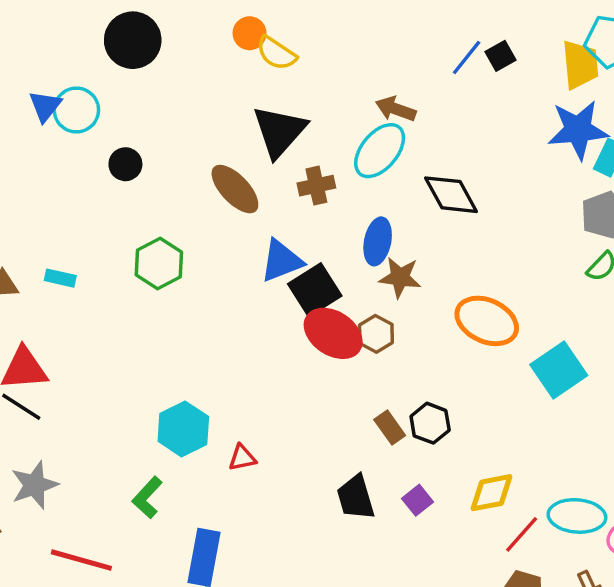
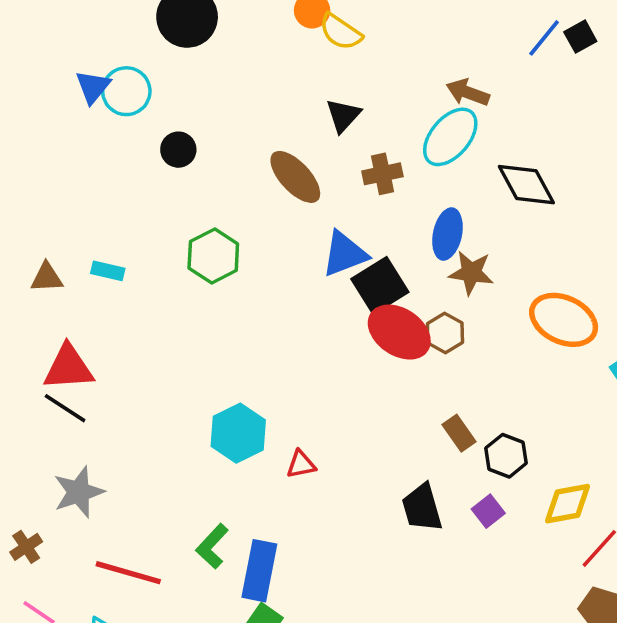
black triangle: (279, 131) -> (343, 115), size x0.6
black hexagon: (430, 423) -> (506, 456), moved
green L-shape: (147, 497) -> (212, 546), moved

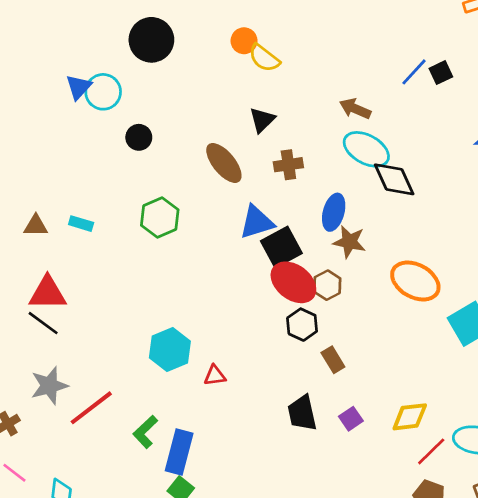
cyan ellipse: (450, 137) -> (366, 149), moved, turned 75
black hexagon: (506, 456) -> (302, 325), moved
red line: (128, 573) -> (91, 408), moved, turned -57

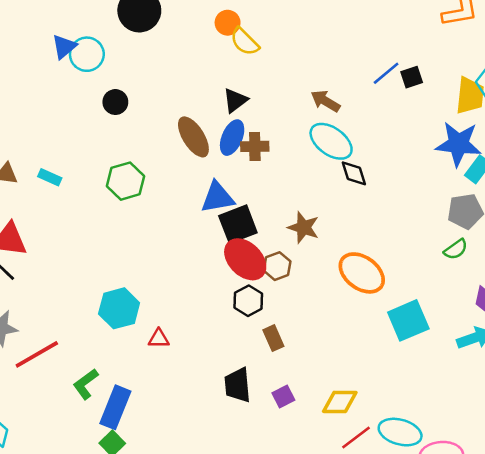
black diamond: (394, 179) -> (354, 173), size x0.7
blue ellipse: (334, 212) -> (232, 138), moved

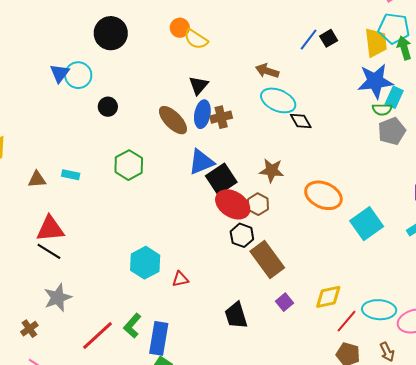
green semicircle: (456, 249) -> (382, 109), moved, turned 48
brown rectangle: (273, 338) -> (267, 259), size x1.8
red line: (37, 354) -> (97, 336), moved
black trapezoid: (238, 385) -> (236, 315), moved

